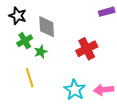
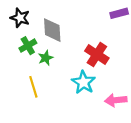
red cross: (87, 49) -> (97, 55), turned -30
cyan star: (75, 90) -> (83, 82), moved

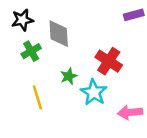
black star: (20, 18) -> (22, 20), turned -30
green star: (46, 58) -> (69, 76), moved

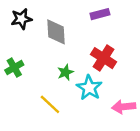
purple rectangle: (134, 15) -> (100, 14), moved
green cross: (31, 51) -> (14, 68), moved
yellow line: (37, 97) -> (50, 104), moved, turned -30

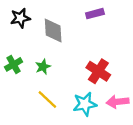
red cross: (103, 58) -> (98, 71), moved
green star: (65, 72) -> (43, 67), moved
cyan star: (89, 88) -> (85, 104), moved, turned 30

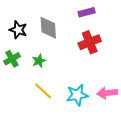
black star: (20, 18) -> (18, 30), moved, turned 30
red cross: (98, 71) -> (90, 42), moved, turned 35

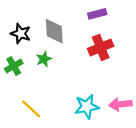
green star: (39, 61) -> (44, 59), moved
yellow line: (43, 91) -> (31, 109), moved

